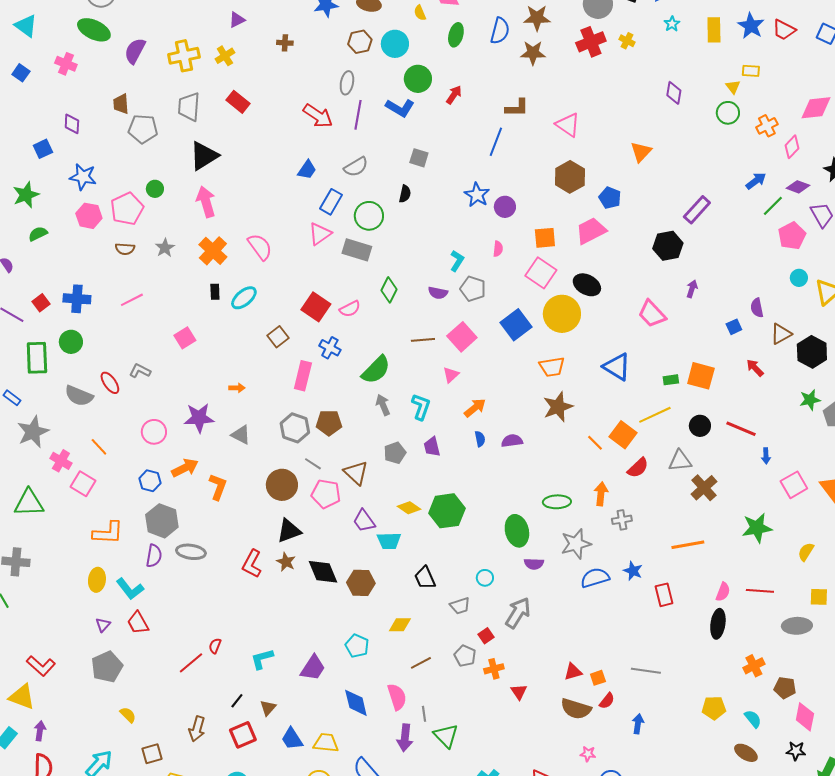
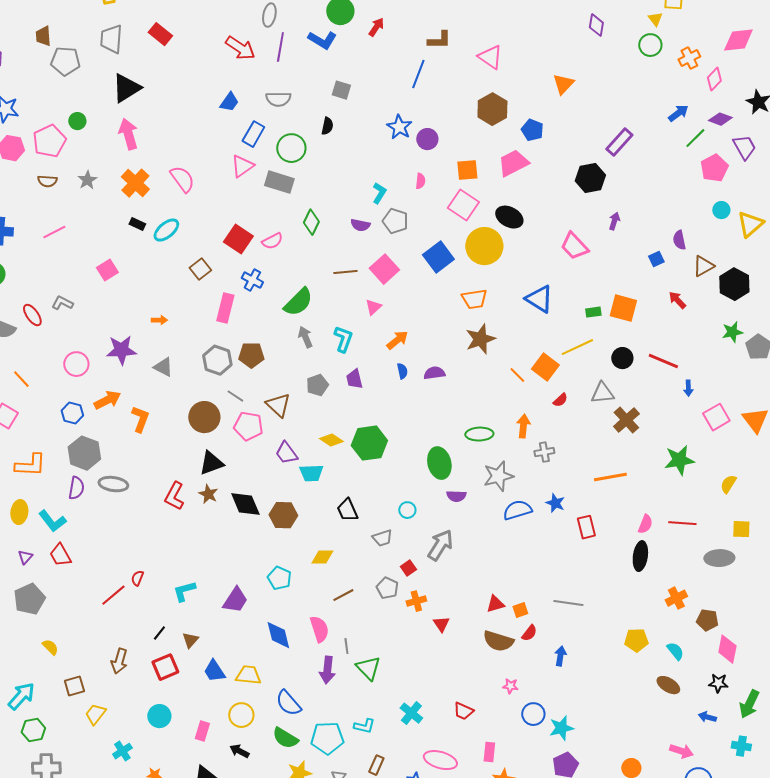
gray semicircle: (356, 167) -> (278, 99), turned 30
black rectangle: (215, 292) -> (137, 224), turned -63
red semicircle: (638, 468) -> (560, 400), size x0.7

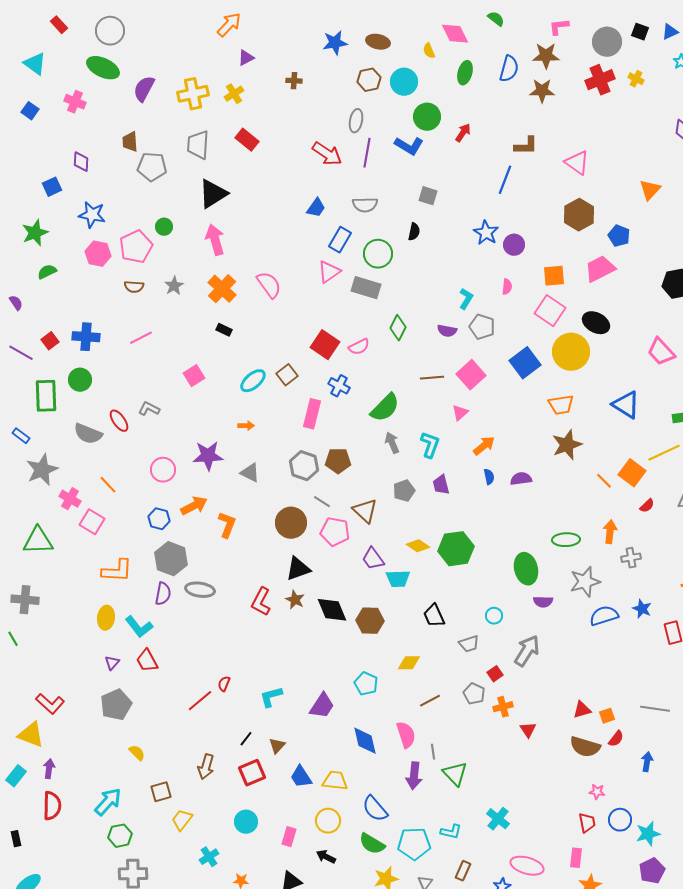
cyan ellipse: (166, 230) -> (253, 381), moved
red trapezoid: (463, 711) -> (587, 823), moved, turned -125

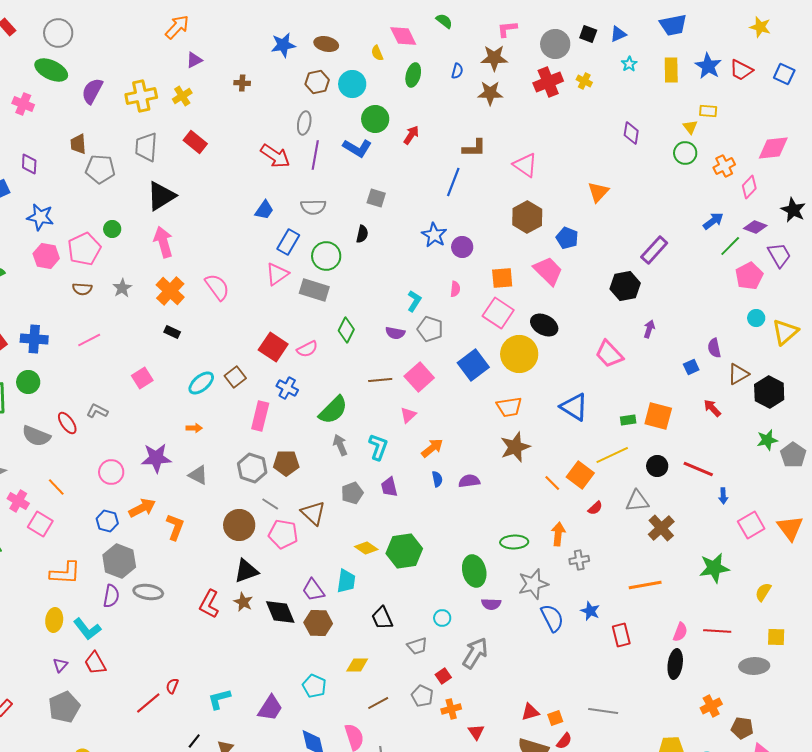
blue semicircle: (509, 69) -> (457, 71), size x0.6
pink trapezoid: (600, 269) -> (548, 271), turned 72
purple trapezoid: (373, 559) -> (313, 590), moved
cyan trapezoid: (398, 579) -> (346, 581), turned -80
blue semicircle: (604, 616) -> (552, 618), turned 80

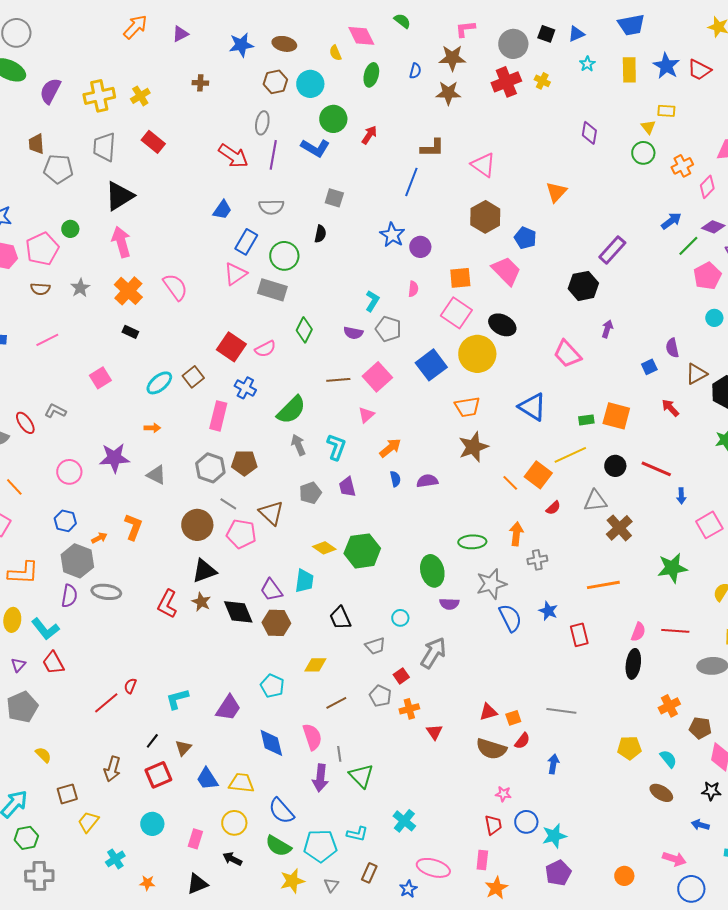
purple triangle: (194, 60) -> (180, 34), moved
orange arrow: (142, 508) -> (99, 538), moved, size x0.6

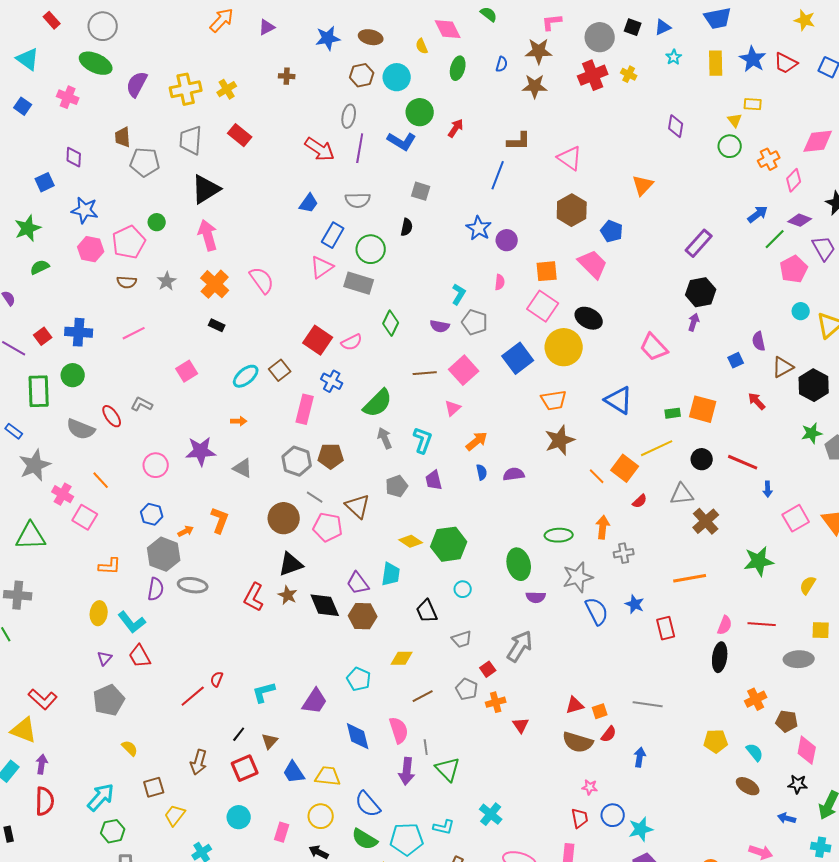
black hexagon: (583, 286) -> (701, 292), moved
orange L-shape: (23, 573) -> (110, 566), size x0.7
cyan circle: (400, 618) -> (463, 589), moved

